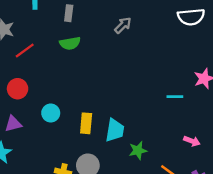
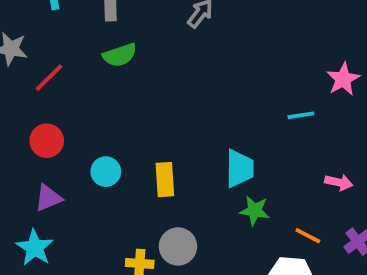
cyan trapezoid: (115, 130) -> (240, 168), moved
green star: (138, 151) -> (255, 211), turned 30

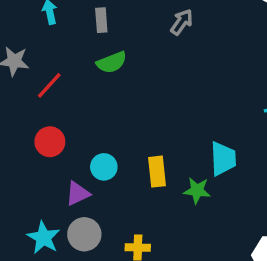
purple triangle: (48, 198) -> (78, 194), moved
green star: (255, 211) -> (197, 190), moved
gray circle: (178, 246) -> (84, 234), moved

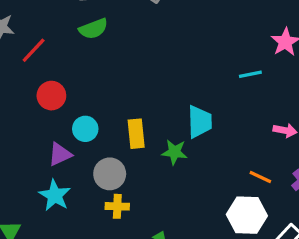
red circle: (50, 142) -> (51, 96), moved
gray circle: (84, 234) -> (110, 174), moved
cyan star: (43, 238) -> (55, 195), moved

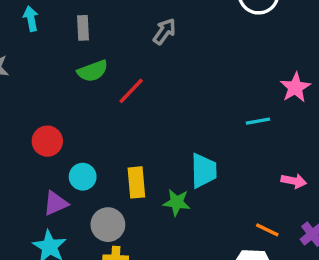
red line: (34, 50) -> (131, 91), moved

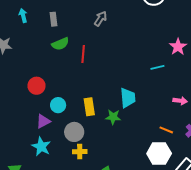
red line: (131, 91) -> (83, 54), turned -36

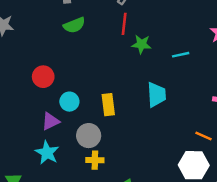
red line: (83, 54) -> (124, 24), moved
cyan line: (157, 67) -> (181, 55), moved
green star: (113, 117) -> (141, 44), moved

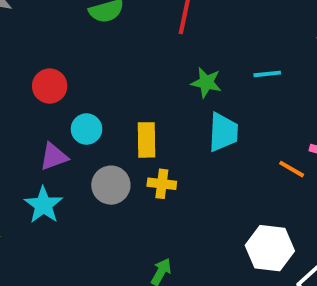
green star: (141, 44) -> (206, 83), moved
orange line: (204, 136) -> (292, 169), moved
yellow cross: (95, 160) -> (162, 184), moved

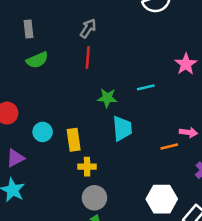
cyan circle: (86, 129) -> (43, 132), moved
orange line: (292, 169) -> (169, 147), turned -36
gray circle: (111, 185) -> (94, 198), moved

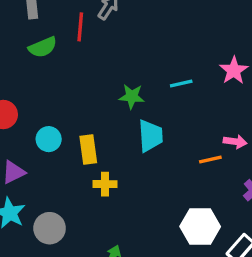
red line: (88, 58) -> (80, 27), moved
pink star: (186, 64) -> (234, 70), moved
gray circle: (94, 198) -> (50, 228), moved

